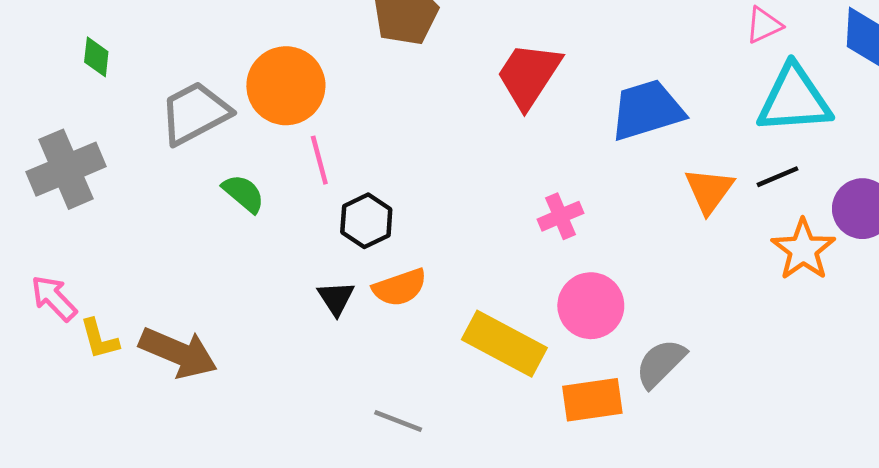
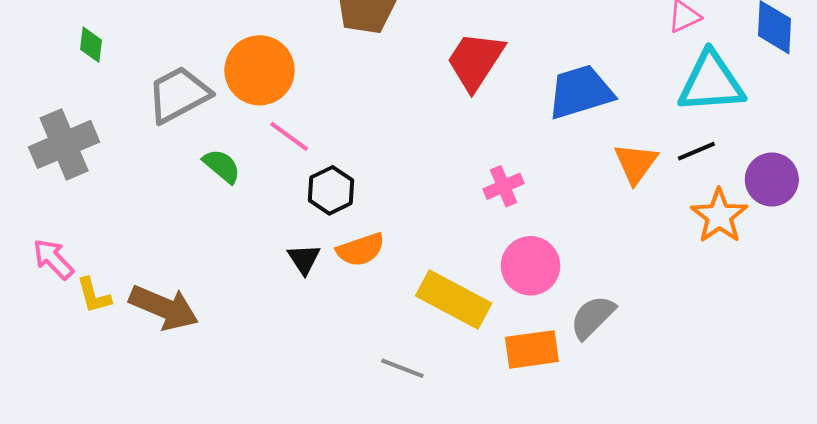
pink line: (319, 160) -> (289, 136), turned -39
gray line: (398, 421) -> (402, 368), moved

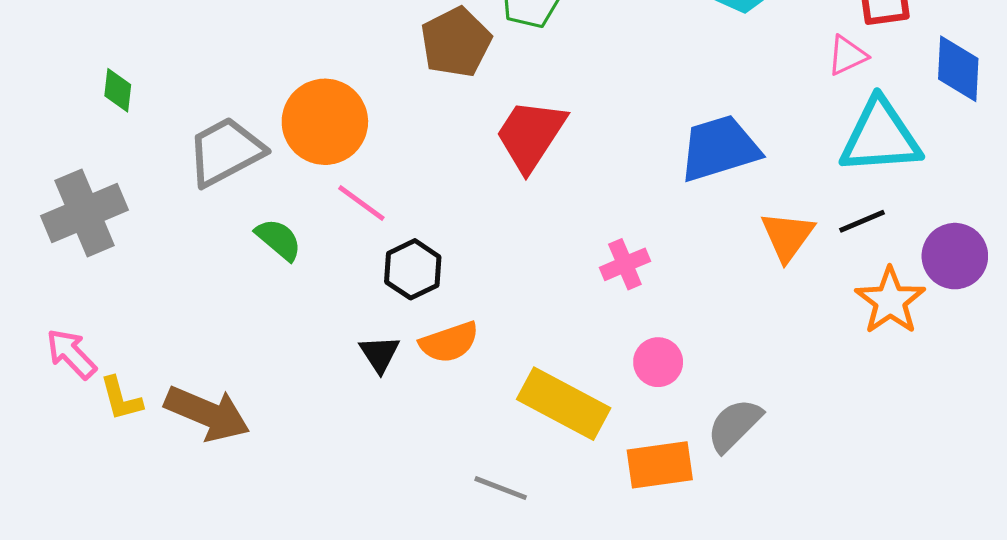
red trapezoid: (475, 61) -> (530, 135), moved
pink circle: (531, 266) -> (658, 362), size x0.7

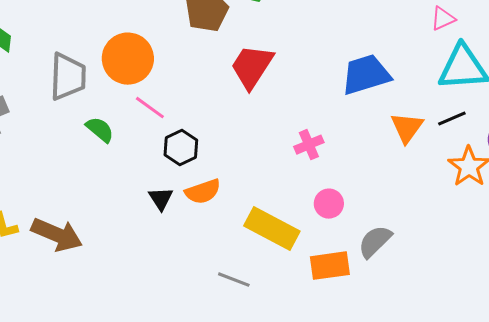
gray trapezoid: (225, 152) -> (68, 77), turned 120

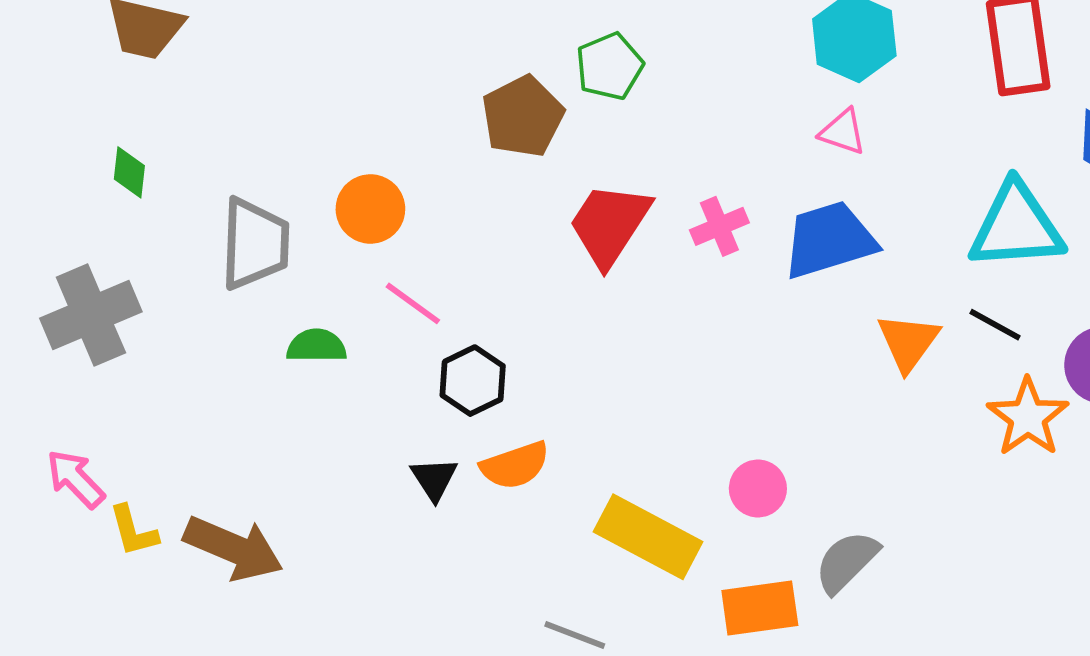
pink triangle: (443, 19) -> (843, 132), moved, turned 44
orange circle: (128, 59) -> (370, 209), size x0.7
black line: (452, 119) -> (995, 325), turned 52
green semicircle: (100, 130) -> (316, 346), turned -40
pink cross: (309, 145) -> (719, 226), moved

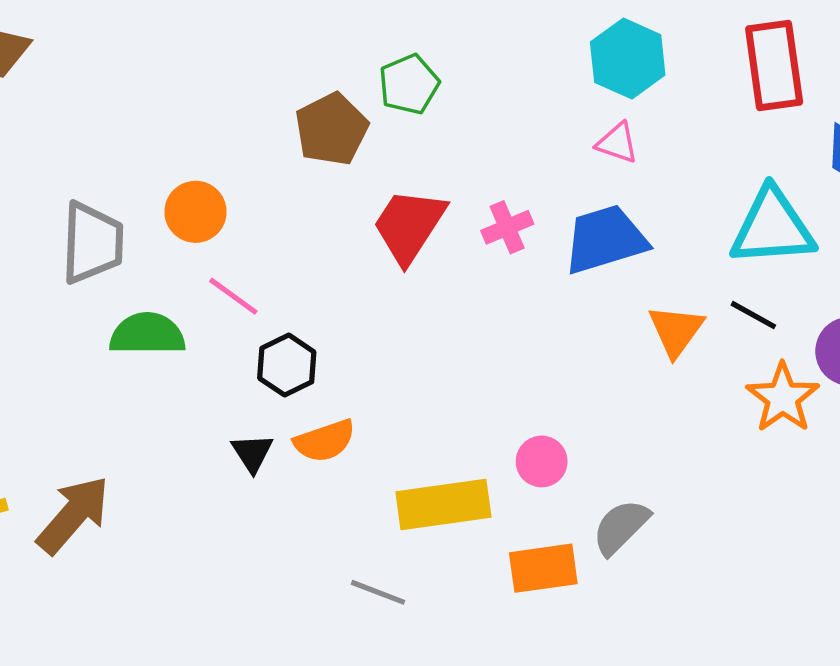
green semicircle: (316, 346) -> (147, 334), size x1.4
yellow rectangle: (648, 537) -> (443, 505), turned -36
brown arrow: (234, 548) -> (73, 515), turned -72

